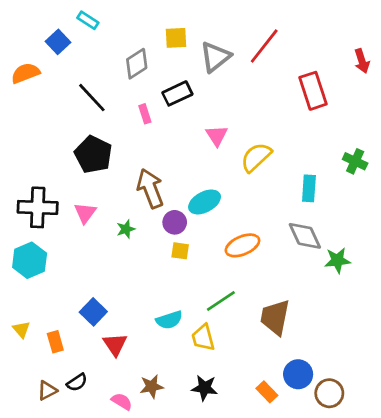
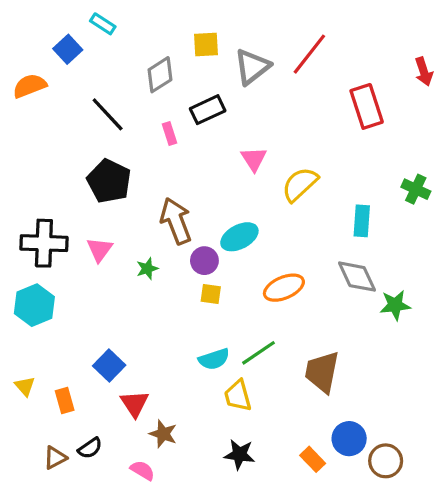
cyan semicircle: (169, 320) -> (214, 359), moved
brown star: (152, 386) -> (163, 434), moved, turned 30

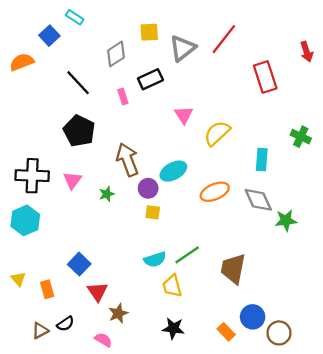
orange ellipse: (284, 288) -> (215, 192), moved
brown star: (163, 434) -> (118, 313), turned 30

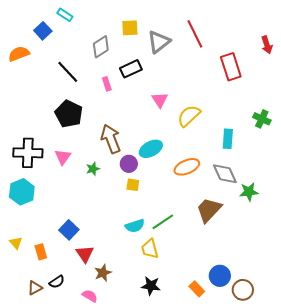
red line: (224, 39) -> (195, 34), turned -64
brown trapezoid: (233, 269) -> (209, 210), moved, turned 32

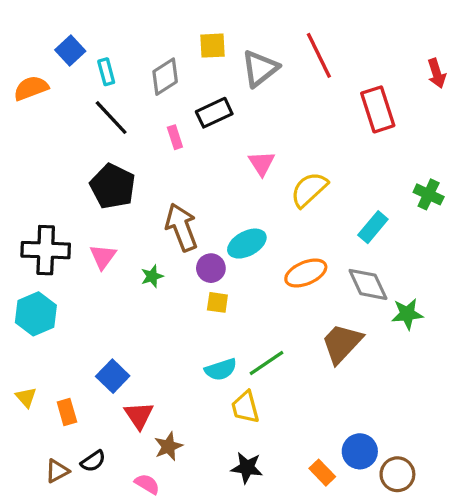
cyan rectangle: (65, 15) -> (106, 72), moved, turned 42
cyan rectangle: (228, 139) -> (373, 227), turned 36

